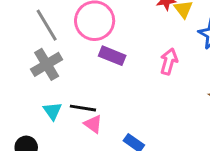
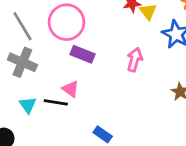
gray cross: (47, 64) -> (22, 62), turned -36
pink triangle: (93, 124) -> (71, 89), moved

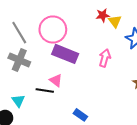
purple rectangle: (83, 54) -> (65, 54), size x1.4
cyan triangle: (28, 105) -> (18, 101), moved

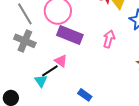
black line: (45, 91) -> (50, 71), turned -42
cyan triangle: (18, 101) -> (41, 81), moved

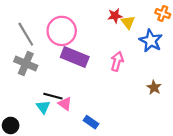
pink triangle: (61, 61) -> (65, 104), moved
black line: (50, 71) -> (53, 96), turned 48

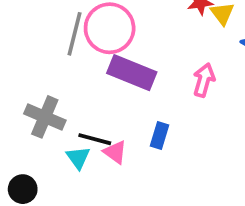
gray line: (26, 34) -> (74, 34), moved, turned 45
gray cross: (26, 64) -> (45, 117), moved
blue rectangle: (91, 122) -> (159, 135), moved, turned 72

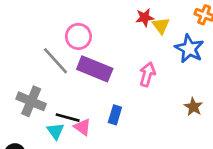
pink circle: (110, 28) -> (78, 36), size x0.7
gray line: (74, 34) -> (55, 61), moved, turned -56

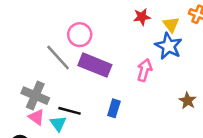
yellow triangle: (161, 26) -> (171, 24), moved
blue star: (189, 49) -> (169, 46), moved
pink triangle: (83, 127) -> (37, 117), moved

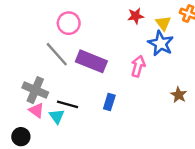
pink circle: (80, 35) -> (69, 23), moved

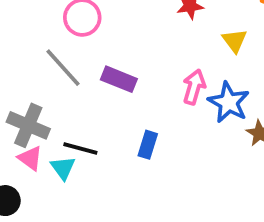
yellow triangle: (163, 23) -> (234, 41), moved
blue star: (161, 43) -> (229, 102), moved
purple rectangle: (91, 61) -> (119, 79), size x0.7

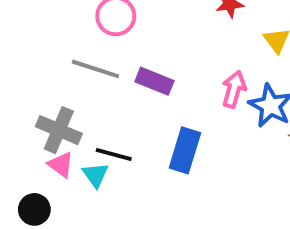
gray line: (63, 68) -> (95, 69), turned -30
blue rectangle: (148, 145) -> (185, 150), size x1.5

